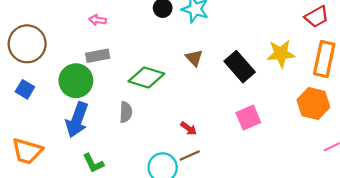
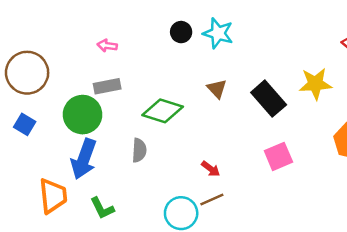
orange trapezoid: (27, 151) -> (53, 196), moved, turned -112

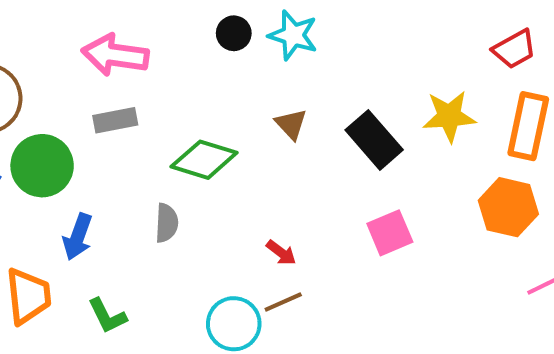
pink arrow: (107, 46) -> (115, 55), size x2.0
green circle: (83, 115) -> (42, 166), moved
blue arrow: (84, 159) -> (78, 237), size x0.7

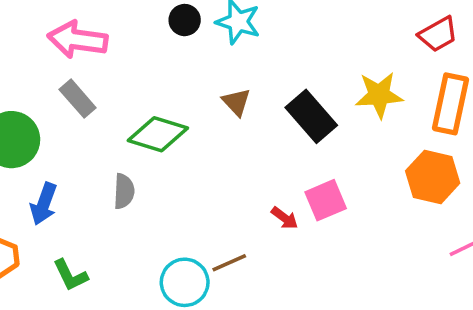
gray rectangle: (115, 120) -> (78, 99), turned 60
red arrow: (281, 253) -> (285, 218), moved

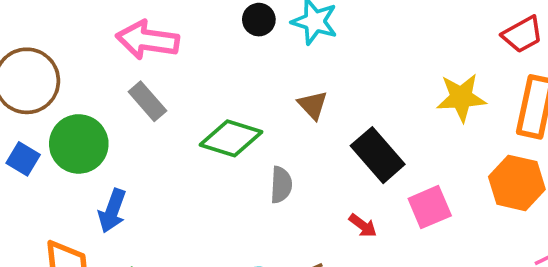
black rectangle: (311, 116) -> (378, 155), moved
gray semicircle: (124, 191) -> (281, 185), moved
pink square: (326, 200) -> (430, 207), moved

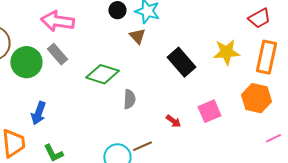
brown triangle: (313, 105) -> (137, 36), moved
green circle: (79, 144) -> (26, 62), moved
black rectangle: (378, 155) -> (181, 62), moved

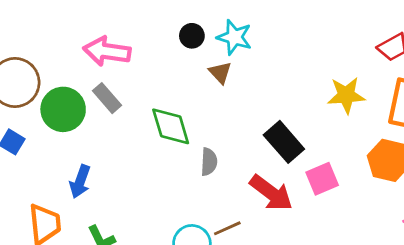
black rectangle: (181, 62) -> (284, 142), moved
green diamond: (102, 74) -> (171, 126), turned 56
red arrow: (173, 121) -> (271, 193), size x2.0

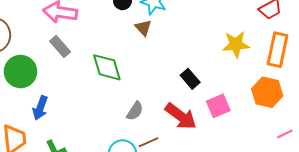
green circle: (63, 109) -> (20, 72), moved
black rectangle: (284, 142) -> (190, 79), size x0.7
gray semicircle: (209, 162) -> (135, 111), moved, turned 30

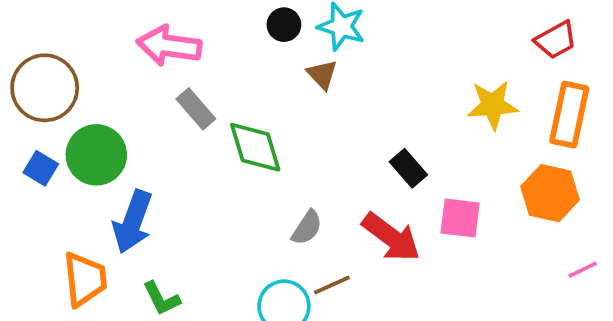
gray rectangle: (60, 47) -> (196, 109), moved
pink square: (218, 106) -> (460, 218), turned 30
blue arrow: (40, 108) -> (133, 222), size x1.4

